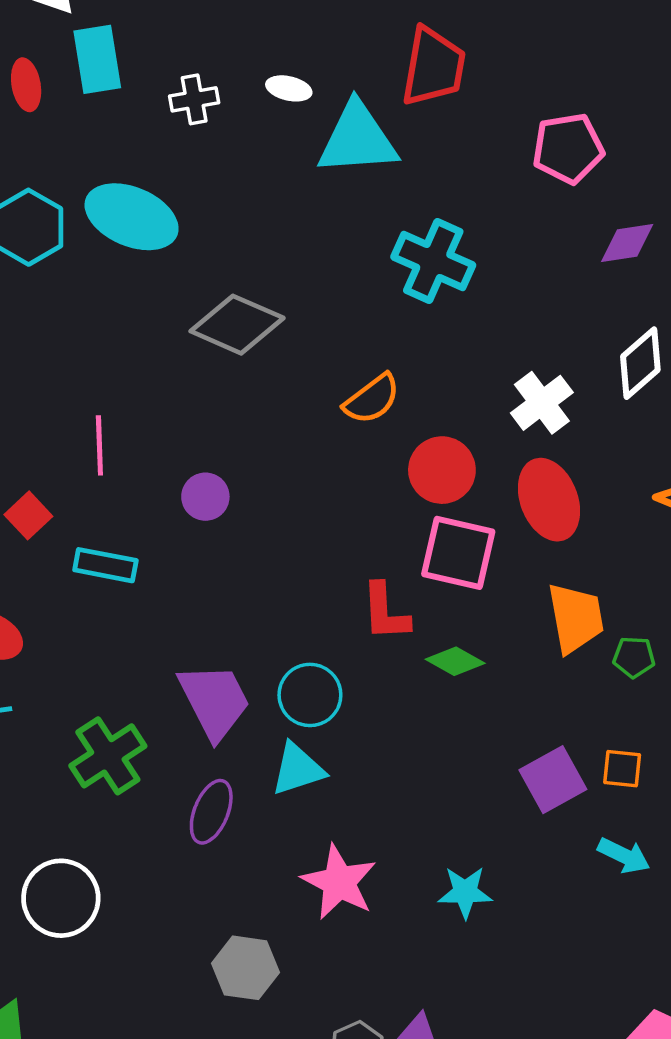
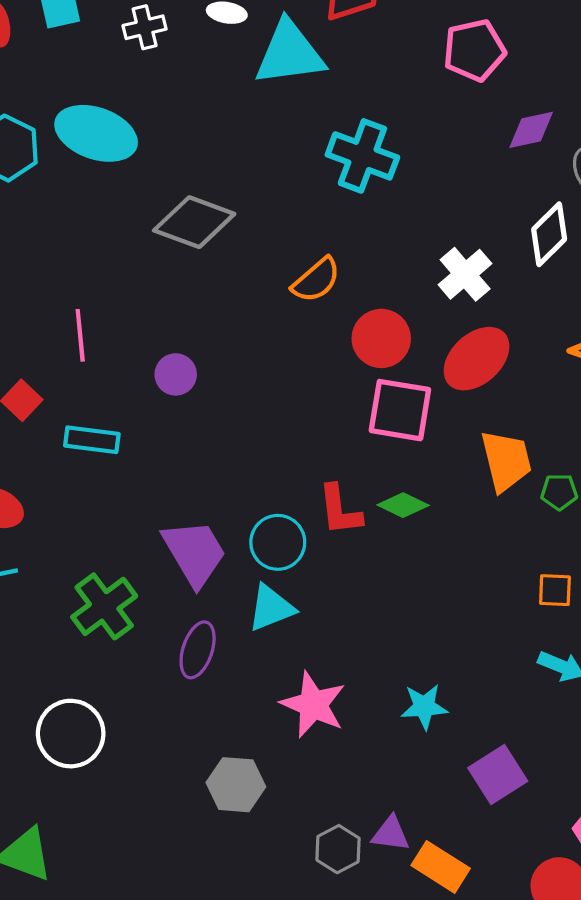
red ellipse: (549, 500) -> (477, 359), turned 72
red L-shape: (385, 612) -> (340, 510), moved
purple square: (553, 780) -> (498, 774), moved

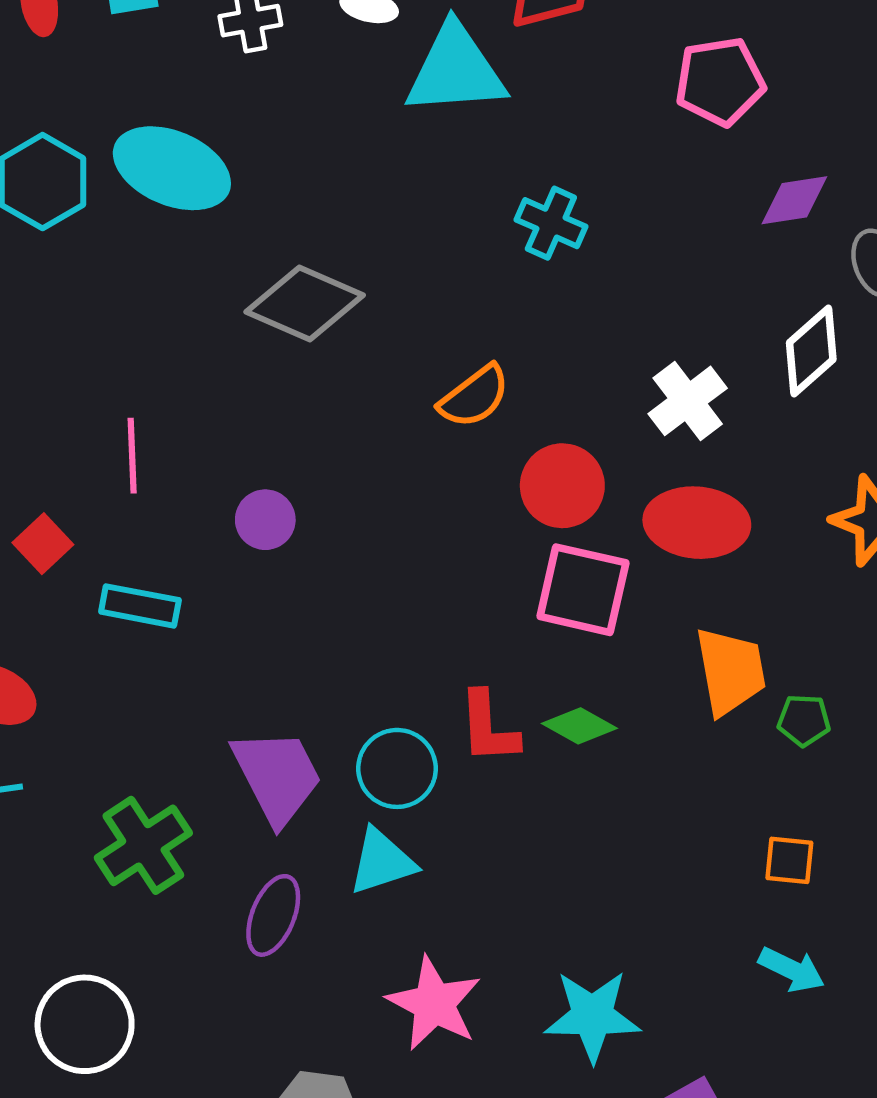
cyan cross: (362, 156) -> (551, 223), size x0.7
red ellipse: (477, 359) -> (697, 523), turned 44
cyan star: (424, 707) -> (592, 1016), size x1.4

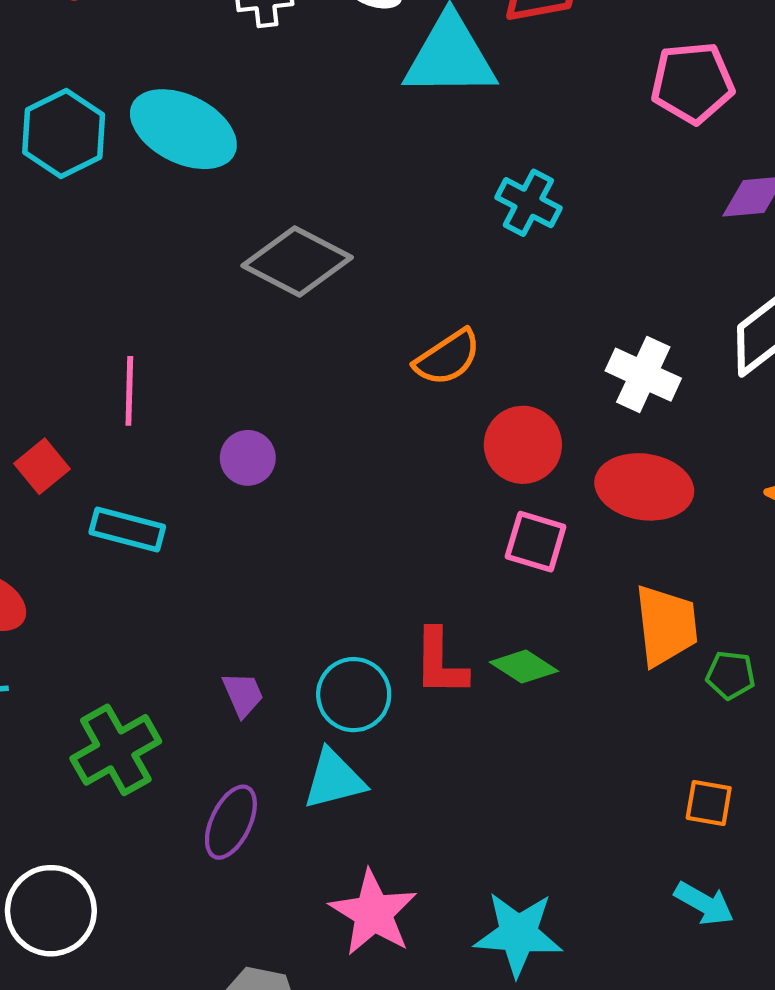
white cross: (688, 401) -> (643, 375), turned -32
pink square: (583, 590) -> (536, 542), size x0.7
purple trapezoid: (277, 776) -> (243, 694), size x0.5

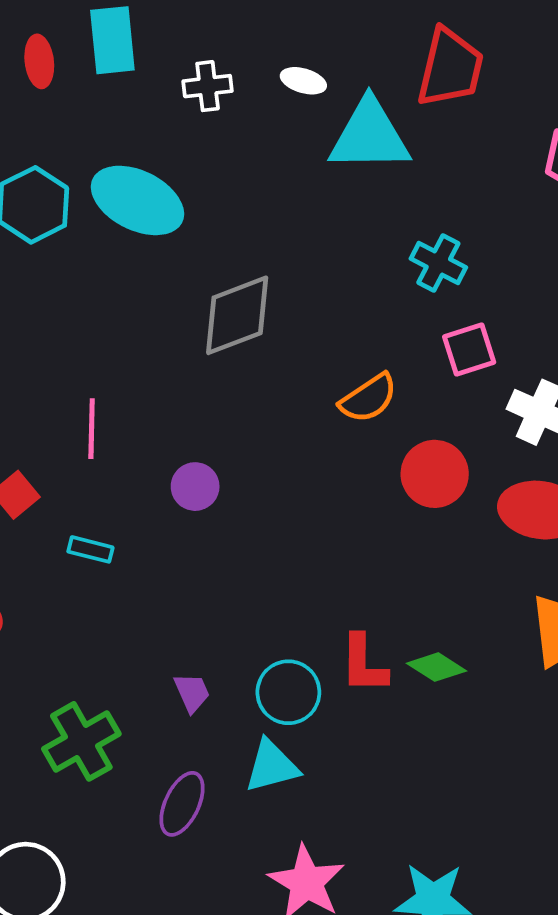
gray diamond: (297, 262) -> (237, 315), turned -48
cyan rectangle: (127, 529) -> (90, 549), size x0.7
pink square: (536, 542) -> (469, 349), moved, turned -34

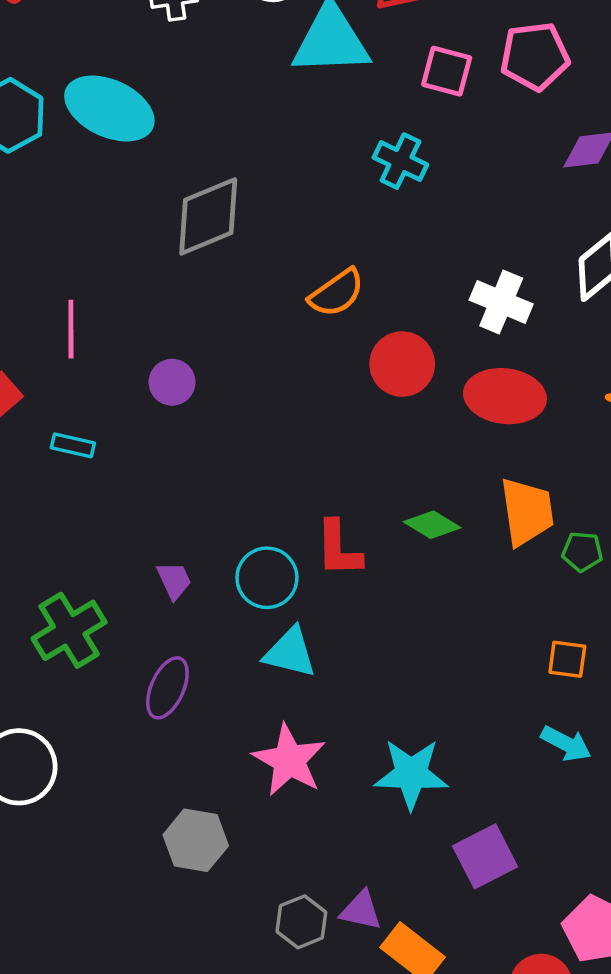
pink square: (469, 349) -> (447, 71), moved, turned 34
green diamond: (437, 667) -> (432, 525), moved
cyan triangle: (272, 766) -> (290, 652), moved, turned 30

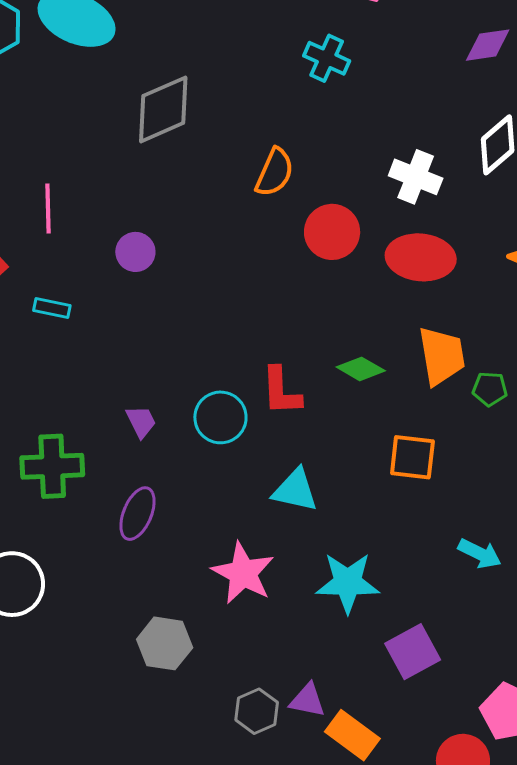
orange semicircle: (337, 293) -> (275, 172), turned -30
green cross: (69, 630) -> (52, 466), turned 30
cyan triangle: (290, 652) -> (295, 490), moved
orange square: (567, 659) -> (412, 457), moved, size x1.4

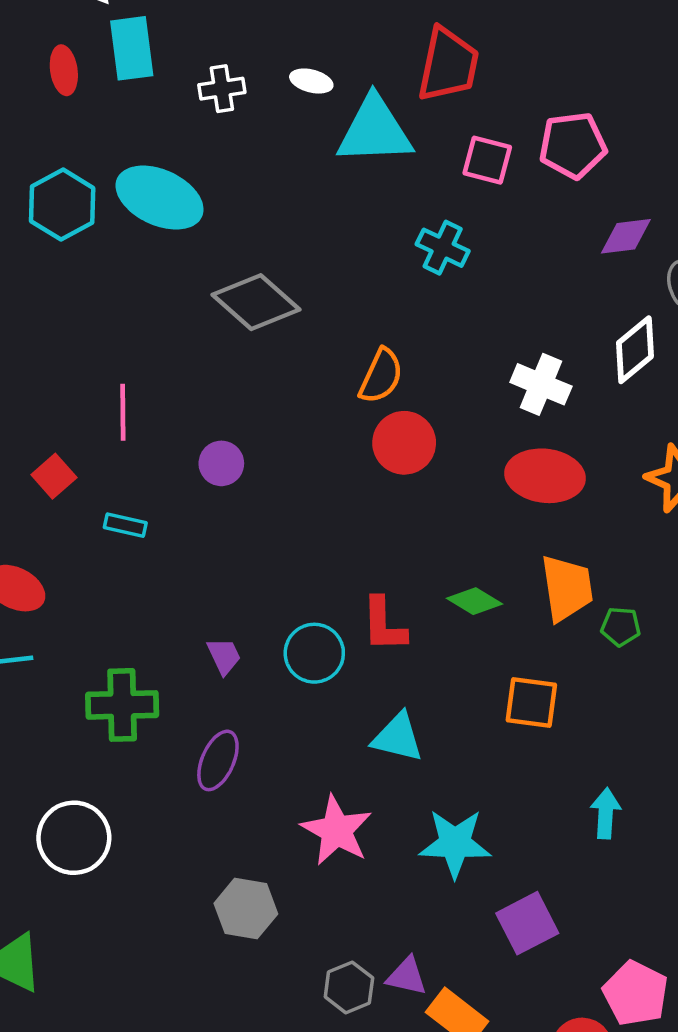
gray diamond: (163, 109) -> (256, 302), turned 64
red circle: (332, 232) -> (404, 443), moved
cyan arrow: (480, 554) -> (606, 813), turned -114

